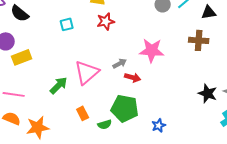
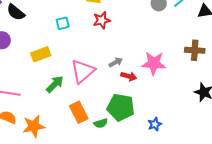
brown cross: (199, 40) -> (195, 50), moved
pink star: (152, 50) -> (154, 63), moved
yellow rectangle: (22, 57) -> (41, 54), moved
orange rectangle: (83, 113) -> (79, 112), size x1.5

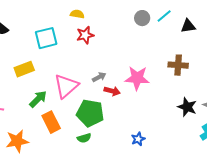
cyan square: (63, 23) -> (46, 38), size x1.6
green pentagon: (121, 107) -> (90, 113), moved
orange rectangle: (79, 112) -> (51, 122), moved

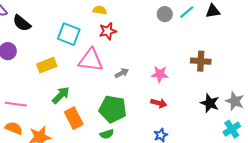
black triangle: (188, 26) -> (213, 11), moved
cyan square: (46, 38) -> (69, 34), turned 35
pink star: (137, 78) -> (160, 74), size x0.7
pink triangle: (66, 86) -> (91, 60), moved, turned 48
red arrow: (112, 91) -> (159, 103), moved

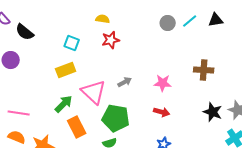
cyan square: (69, 34) -> (72, 43), size x0.7
pink triangle: (91, 60) -> (94, 92), moved, turned 36
yellow rectangle: (47, 65) -> (66, 70), moved

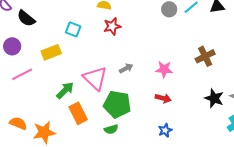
yellow rectangle: (66, 70) -> (51, 52), moved
brown cross: (204, 70) -> (205, 56), turned -30
pink line: (19, 113) -> (22, 74), moved, turned -35

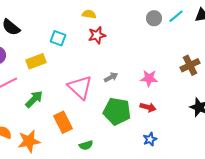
green arrow: (65, 90) -> (34, 99), moved
green pentagon: (117, 104) -> (117, 111), moved
green semicircle: (111, 129) -> (86, 145), moved

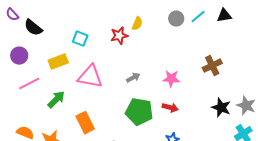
yellow semicircle: (89, 14) -> (137, 24), moved, turned 104
pink triangle: (80, 87) -> (90, 77), moved, turned -32

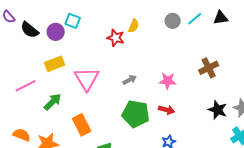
red star: (119, 36) -> (116, 38), turned 30
cyan square: (80, 39) -> (73, 21), moved
purple circle: (19, 56) -> (56, 32), moved
pink triangle: (90, 77) -> (87, 79), turned 48

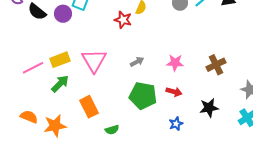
yellow rectangle: (55, 64) -> (60, 60), moved
brown cross: (209, 68) -> (216, 65), moved
black star: (218, 110) -> (209, 108), moved, turned -30

